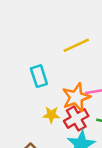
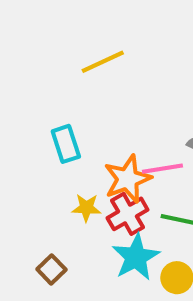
yellow line: (76, 45) -> (103, 62), moved

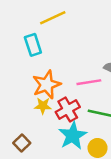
cyan rectangle: (66, 144) -> (33, 45), moved
orange star: (128, 179) -> (47, 85), moved

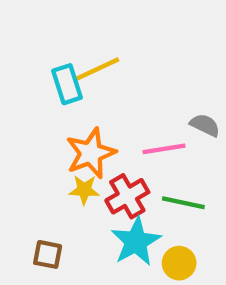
yellow line: (53, 18) -> (97, 69), moved
brown square: (22, 143) -> (48, 254), turned -35

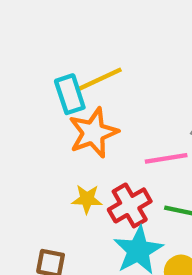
orange star: (91, 153) -> (93, 133), moved

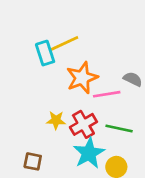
orange star: (93, 133) -> (82, 78), moved

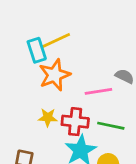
orange star: (82, 78) -> (55, 75), moved
red cross: (83, 124) -> (75, 122), turned 36

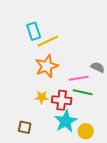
cyan rectangle: (37, 50) -> (34, 31), moved
green line: (111, 126) -> (83, 92), moved

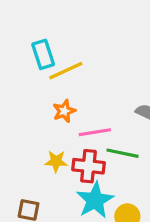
orange star: (47, 66) -> (64, 111), size x0.6
pink line: (79, 78) -> (95, 132), moved

